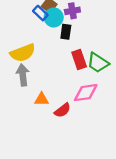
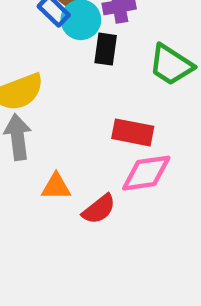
red rectangle: (79, 59) -> (133, 132), moved, turned -60
green trapezoid: (98, 63) -> (171, 65), moved

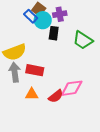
red rectangle: (133, 132) -> (35, 70), moved
red semicircle: (99, 209) -> (56, 96), moved

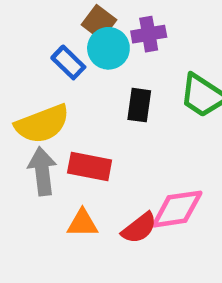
blue rectangle: (31, 16) -> (68, 62), moved
black rectangle: (54, 33) -> (139, 105), moved

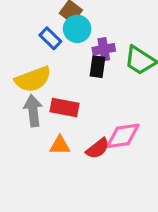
purple cross: (149, 34) -> (104, 49), moved

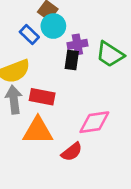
orange triangle: (60, 145) -> (38, 131), size x1.6
red semicircle: (98, 148) -> (72, 152), moved

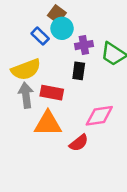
black rectangle: (72, 60) -> (79, 71), moved

